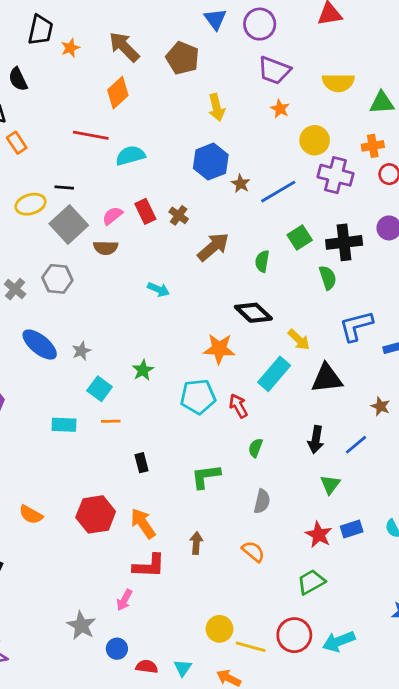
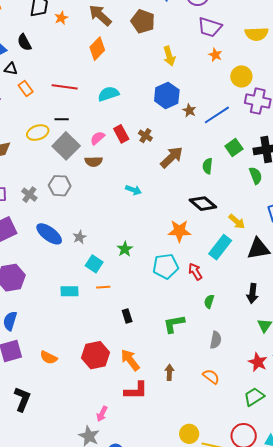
red line: (91, 135) -> (65, 87), moved
pink arrow: (124, 600) -> (102, 414), moved

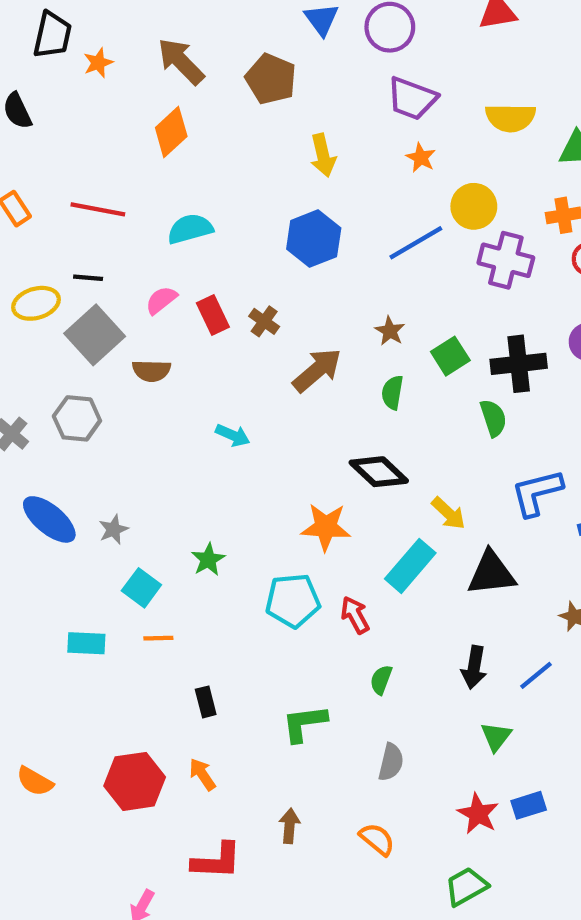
brown star: (189, 110) -> (390, 331), moved
blue line: (217, 115) -> (416, 243), moved
pink semicircle: (97, 138) -> (161, 300), moved
orange arrow: (130, 360) -> (202, 774), moved, size x0.7

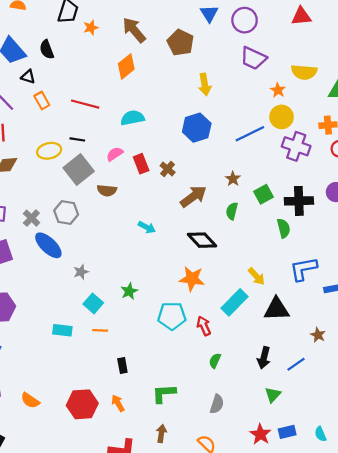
orange star: (421, 158) -> (278, 90), moved
black diamond: (379, 472) -> (202, 240), moved
blue ellipse: (49, 519) -> (48, 245), moved
green L-shape: (304, 723) -> (164, 394), moved

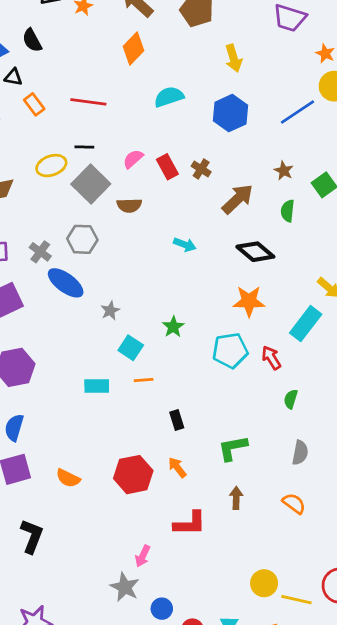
cyan semicircle: (132, 118) -> (169, 97), moved

